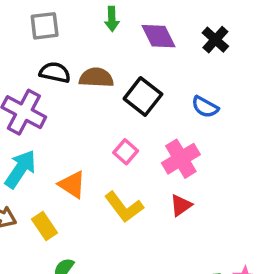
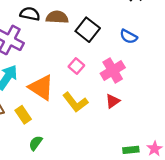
orange triangle: (72, 185) -> (41, 88), size x1.4

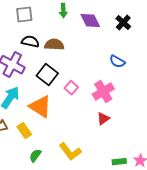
black square: (88, 30) -> (47, 75), moved
yellow L-shape: (75, 102) -> (70, 152), moved

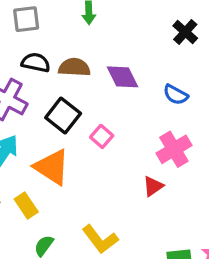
purple diamond: (90, 21) -> (123, 77), moved
pink cross: (103, 92) -> (174, 149), moved

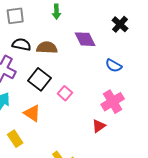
purple diamond: (123, 77) -> (85, 39), moved
orange triangle: (52, 167) -> (32, 113), size x0.7

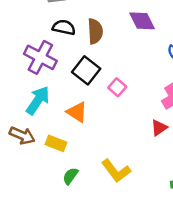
brown semicircle: (47, 48) -> (95, 31), turned 84
yellow rectangle: (15, 139) -> (56, 143), turned -35

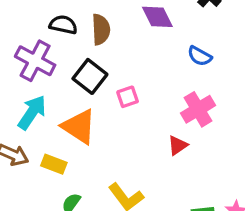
pink square: (117, 87) -> (128, 97), turned 30
orange triangle: (77, 112) -> (79, 127), size x1.4

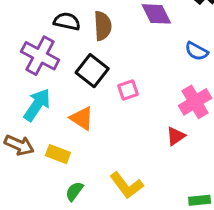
orange triangle: (79, 127) -> (82, 118), size x0.7

